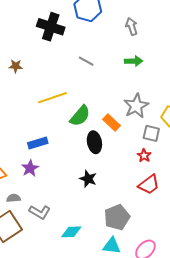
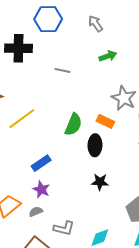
yellow line: (52, 98) -> (22, 119), moved
black ellipse: (94, 142) -> (95, 145), turned 30
gray semicircle: (14, 198) -> (36, 212), moved

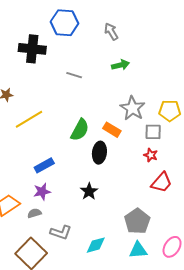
black star: (100, 182) -> (89, 191), moved, turned 30
purple star: (41, 189) -> (42, 192), turned 30

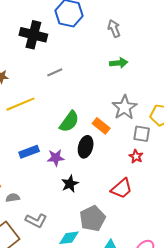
gray line: (74, 75) -> (55, 72), moved, turned -49
red trapezoid: (162, 182) -> (122, 188), moved
purple star: (42, 192) -> (56, 158), moved
gray pentagon: (137, 221) -> (92, 218), moved

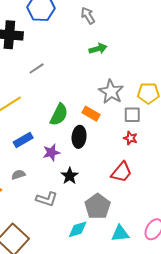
blue rectangle: (29, 152) -> (23, 140), moved
gray semicircle: (13, 198) -> (18, 175), moved
gray L-shape: (36, 220) -> (47, 199), moved

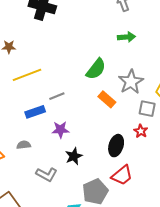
gray line: (37, 68) -> (57, 96), moved
green semicircle: (59, 115) -> (96, 69), moved
black ellipse: (79, 137) -> (116, 146), moved
red trapezoid: (122, 172) -> (122, 175), moved

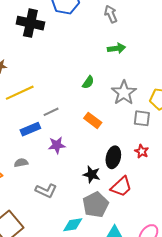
green semicircle: (96, 69) -> (88, 82), size x0.6
orange rectangle: (107, 99) -> (93, 120), moved
red star: (141, 131) -> (142, 151), moved
black star: (74, 156) -> (92, 174), moved, turned -30

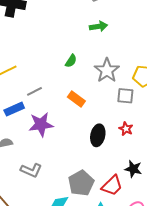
purple star: (57, 145) -> (41, 124), size x1.4
black star: (92, 174) -> (133, 169), moved
red trapezoid: (121, 187) -> (112, 186), moved

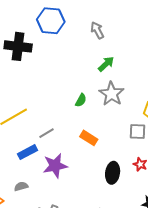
green arrow: (99, 26) -> (106, 64), turned -30
gray star: (107, 70) -> (112, 94), moved

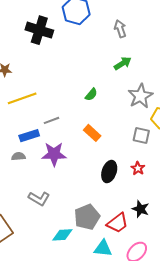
gray star: (112, 94) -> (140, 96), moved
gray semicircle: (21, 186) -> (18, 156), moved

